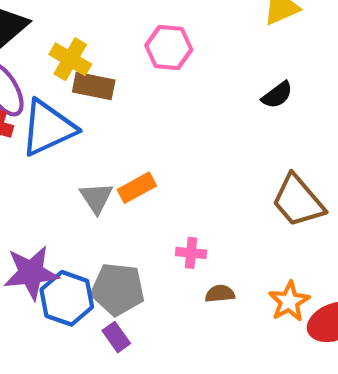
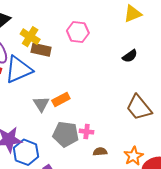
gray pentagon: (118, 289) -> (66, 134), moved

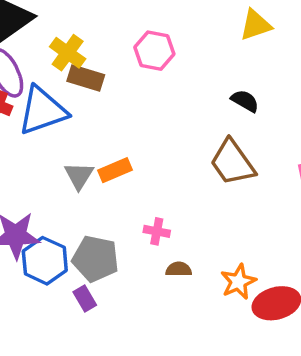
black semicircle: (130, 56) -> (245, 101), turned -119
brown trapezoid: (139, 107) -> (232, 162), moved
gray pentagon: (66, 134) -> (95, 259), moved

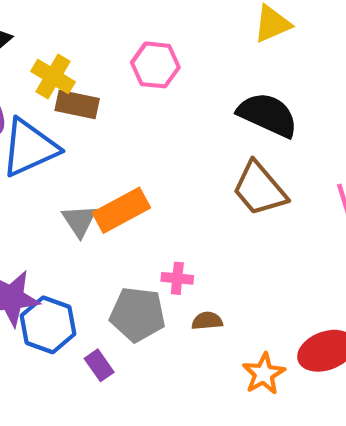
black semicircle: (245, 101) -> (268, 115), size x1.8
orange rectangle: (115, 170) -> (121, 210), size x1.4
gray pentagon: (95, 259) -> (138, 314), moved
orange star: (238, 282) -> (264, 374), moved

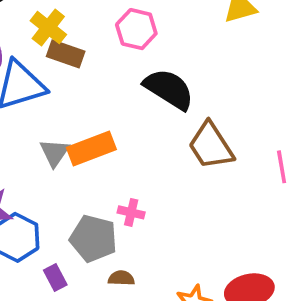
black semicircle: (268, 115) -> (169, 89), moved
brown semicircle: (207, 321) -> (121, 278), moved

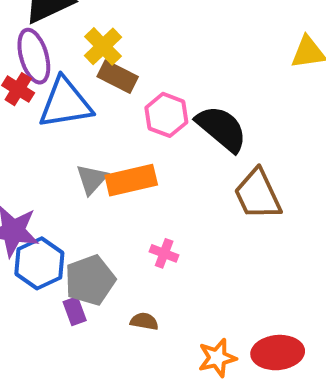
pink hexagon: (136, 29) -> (166, 115), moved
gray pentagon: (93, 239) -> (90, 280), moved, turned 30

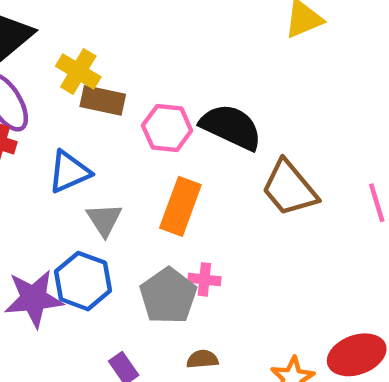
blue triangle: (65, 103) -> (69, 172), moved, size x0.7
orange rectangle: (131, 180) -> (180, 206), moved, turned -42
blue hexagon: (39, 263) -> (83, 281), moved
gray pentagon: (90, 280) -> (168, 296), moved

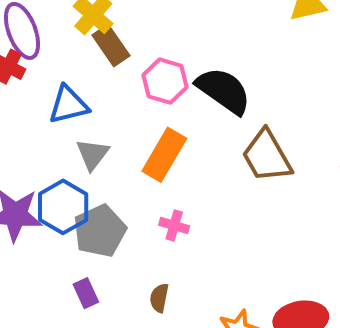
brown rectangle: (103, 100) -> (111, 45), turned 33
gray pentagon: (168, 296) -> (100, 231), moved
brown semicircle: (202, 359) -> (159, 298), turned -84

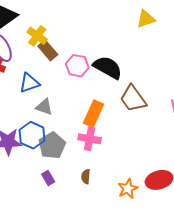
gray triangle: (93, 154) -> (44, 107), turned -42
orange rectangle: (164, 155) -> (93, 114), moved
pink cross: (174, 225) -> (90, 139), size x1.5

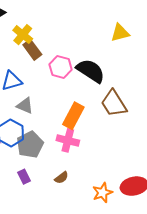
yellow triangle: (146, 19) -> (120, 33), moved
brown semicircle: (86, 176) -> (61, 178), turned -136

